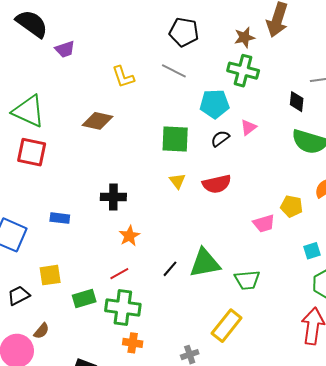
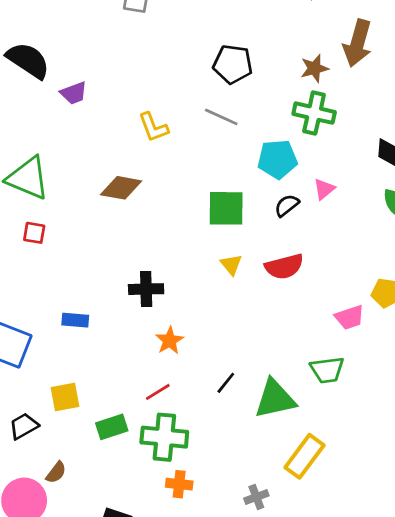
red square: (32, 152) -> (34, 233), size x0.6
green triangle: (205, 263) -> (275, 399), moved
green trapezoid: (247, 280) -> (327, 370), moved

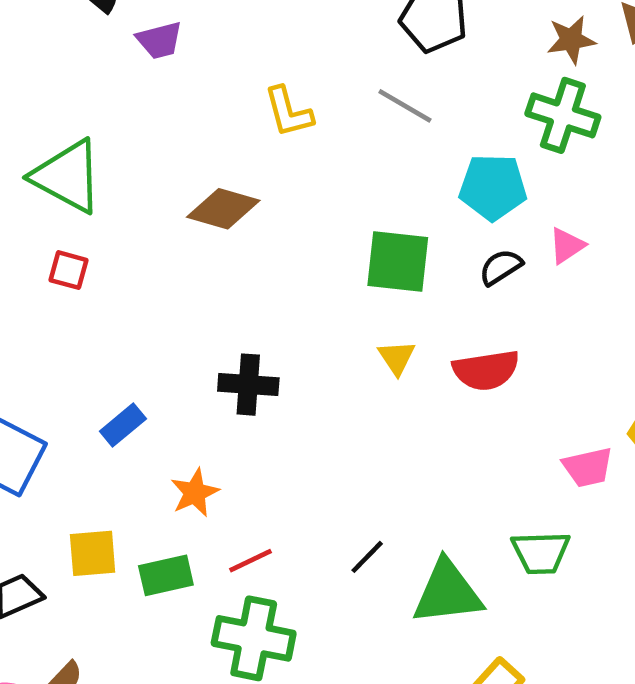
blue rectangle: (75, 320) -> (123, 425), turned -50
orange star: (170, 341) -> (195, 493), moved
green rectangle: (112, 427) -> (166, 575), moved

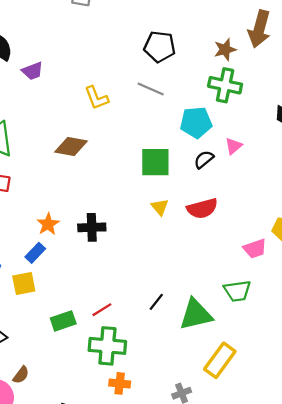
orange star: (195, 493) -> (48, 224), moved
yellow square: (93, 553) -> (24, 283), moved

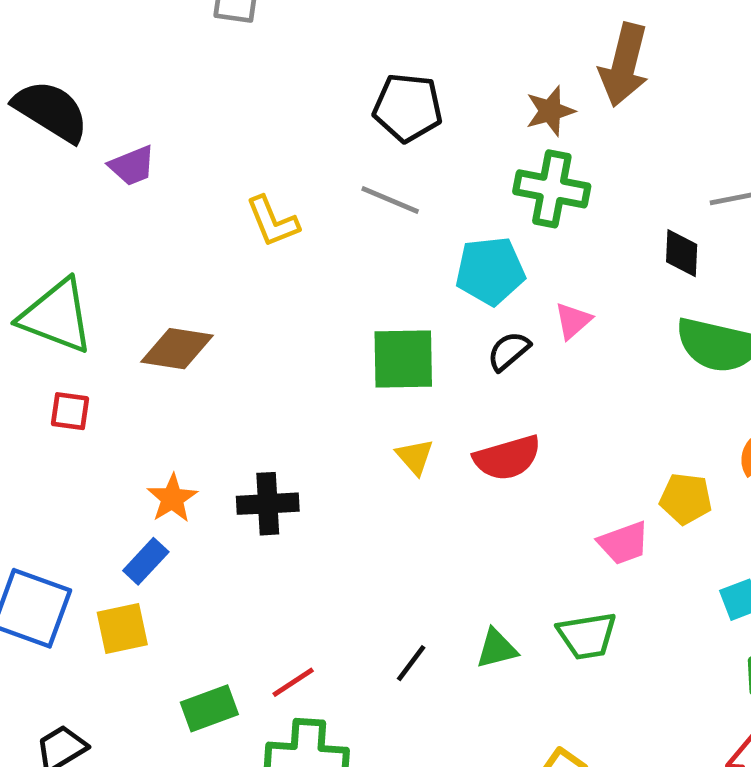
brown diamond: (71, 146) -> (177, 349), moved
green triangle: (196, 314) -> (497, 649), moved, size x0.6

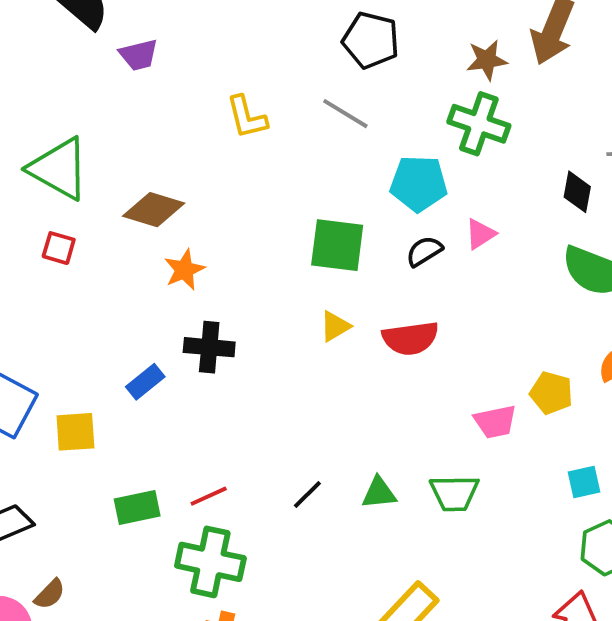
yellow triangle: (415, 457) -> (335, 326), turned 32
orange star: (172, 498) -> (184, 270), moved
blue rectangle: (146, 561) -> (145, 382), moved

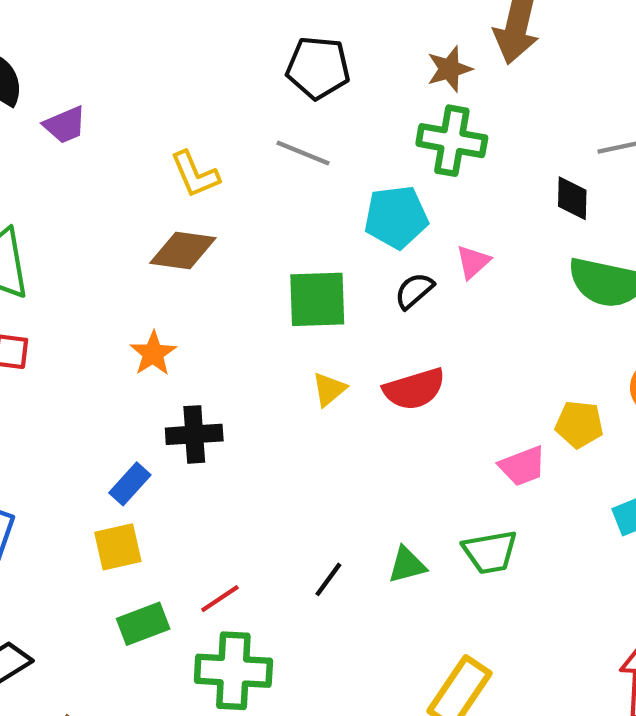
brown diamond: (154, 210) -> (183, 251), moved
yellow square: (75, 432) -> (118, 547), moved

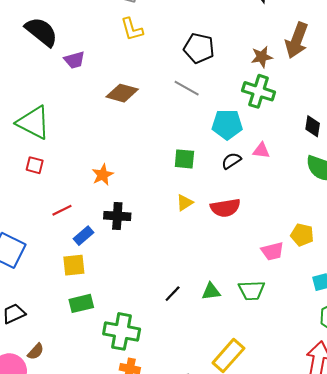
yellow L-shape: (195, 174) -> (132, 29), moved
brown diamond: (183, 251) -> (122, 93), moved
pink triangle: (473, 262) -> (261, 151), turned 42
green square: (317, 299) -> (184, 159), size x0.7
red line: (220, 599) -> (62, 210), moved

